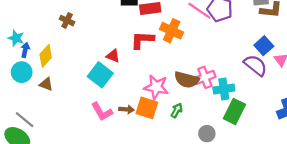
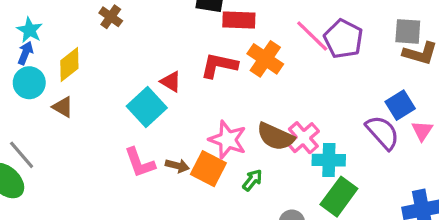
blue arrow: (25, 50) -> (25, 53), moved
pink cross: (205, 77) -> (303, 138), turned -30

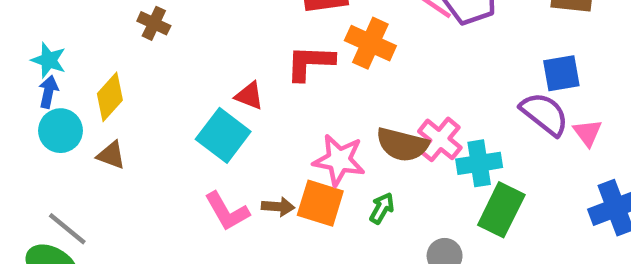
blue square: (400, 105) -> (561, 73), turned 32
pink triangle: (422, 131) -> (588, 133), moved

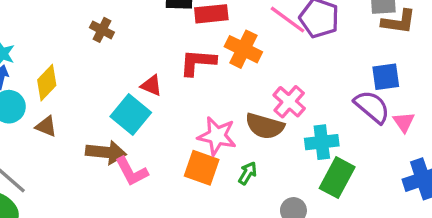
brown cross: (154, 23) -> (102, 30), moved
pink cross: (440, 139) -> (289, 102), moved
brown arrow: (278, 207) -> (106, 152), moved, size x1.6

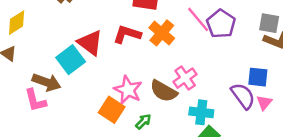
red triangle: (151, 85) -> (90, 43), size x1.6
pink triangle: (404, 122) -> (264, 103), moved
pink L-shape: (131, 172) -> (35, 100), moved

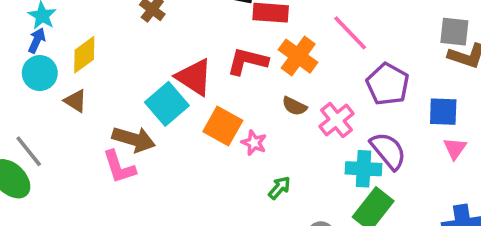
purple pentagon: (221, 24) -> (388, 84), moved
pink star: (128, 90) -> (254, 143), size x0.6
brown semicircle: (164, 91) -> (294, 106), moved, size x0.6
purple semicircle: (243, 96) -> (388, 151), moved
orange square: (112, 110) -> (223, 126), moved

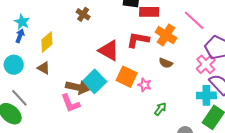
cyan circle: (40, 73) -> (14, 65), moved
cyan square: (167, 104) -> (95, 81), moved
pink cross: (337, 120) -> (206, 64), moved

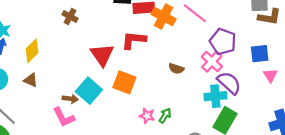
orange cross: (166, 35) -> (164, 17), moved
red triangle: (109, 51) -> (102, 55), turned 30
brown semicircle: (166, 63) -> (176, 69), moved
pink star: (145, 85) -> (147, 116), moved
brown arrow: (77, 87) -> (70, 99), size x0.6

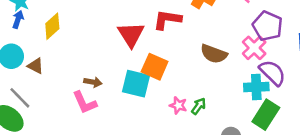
brown semicircle: (176, 69) -> (214, 54), size x1.5
brown triangle: (31, 80) -> (36, 66), moved
cyan square: (89, 91) -> (136, 84), moved, turned -30

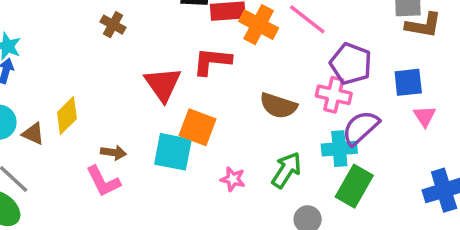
yellow diamond: (52, 26) -> (67, 116), moved
pink cross: (254, 48) -> (334, 95), turned -30
purple semicircle: (272, 73) -> (361, 128), turned -84
green arrow: (199, 106) -> (287, 170), moved, size x1.5

